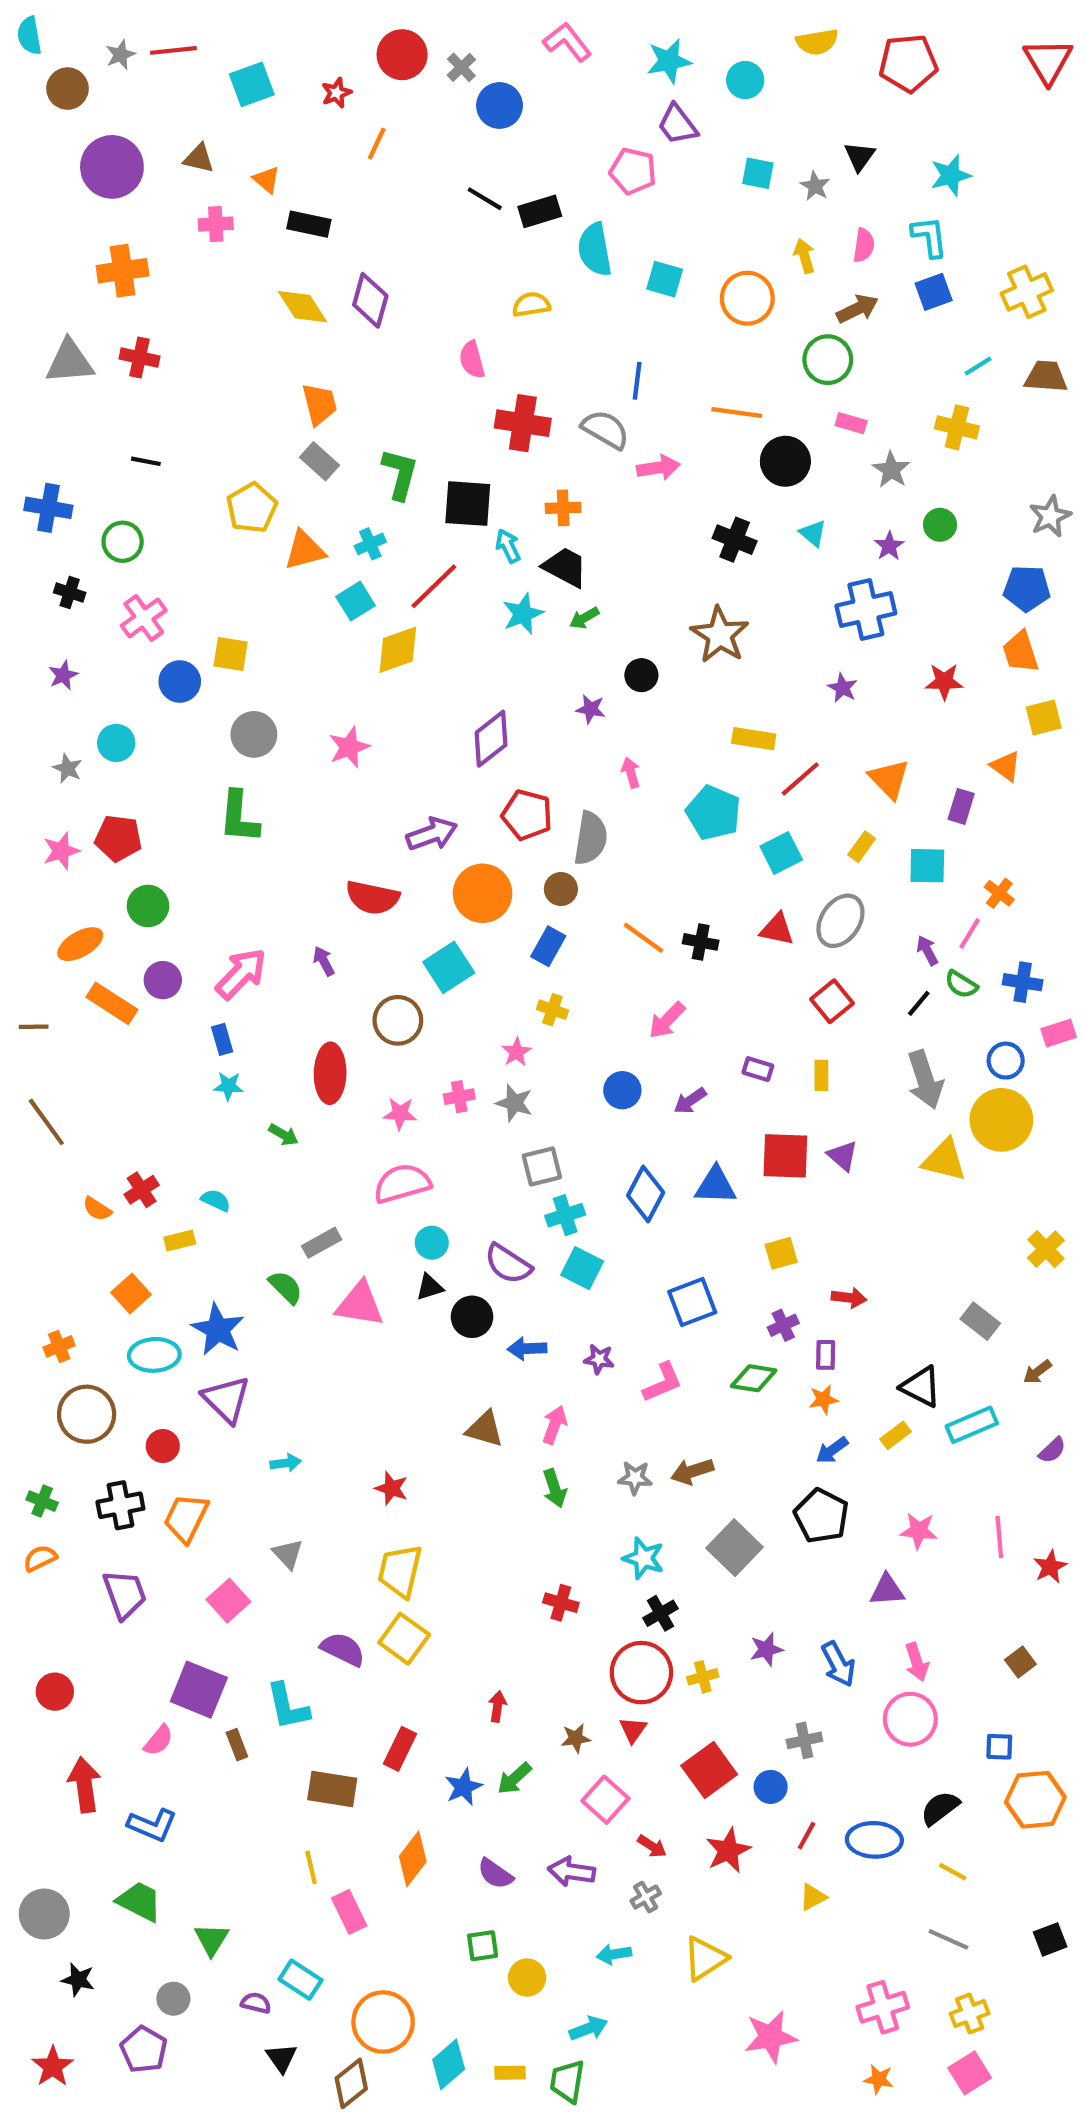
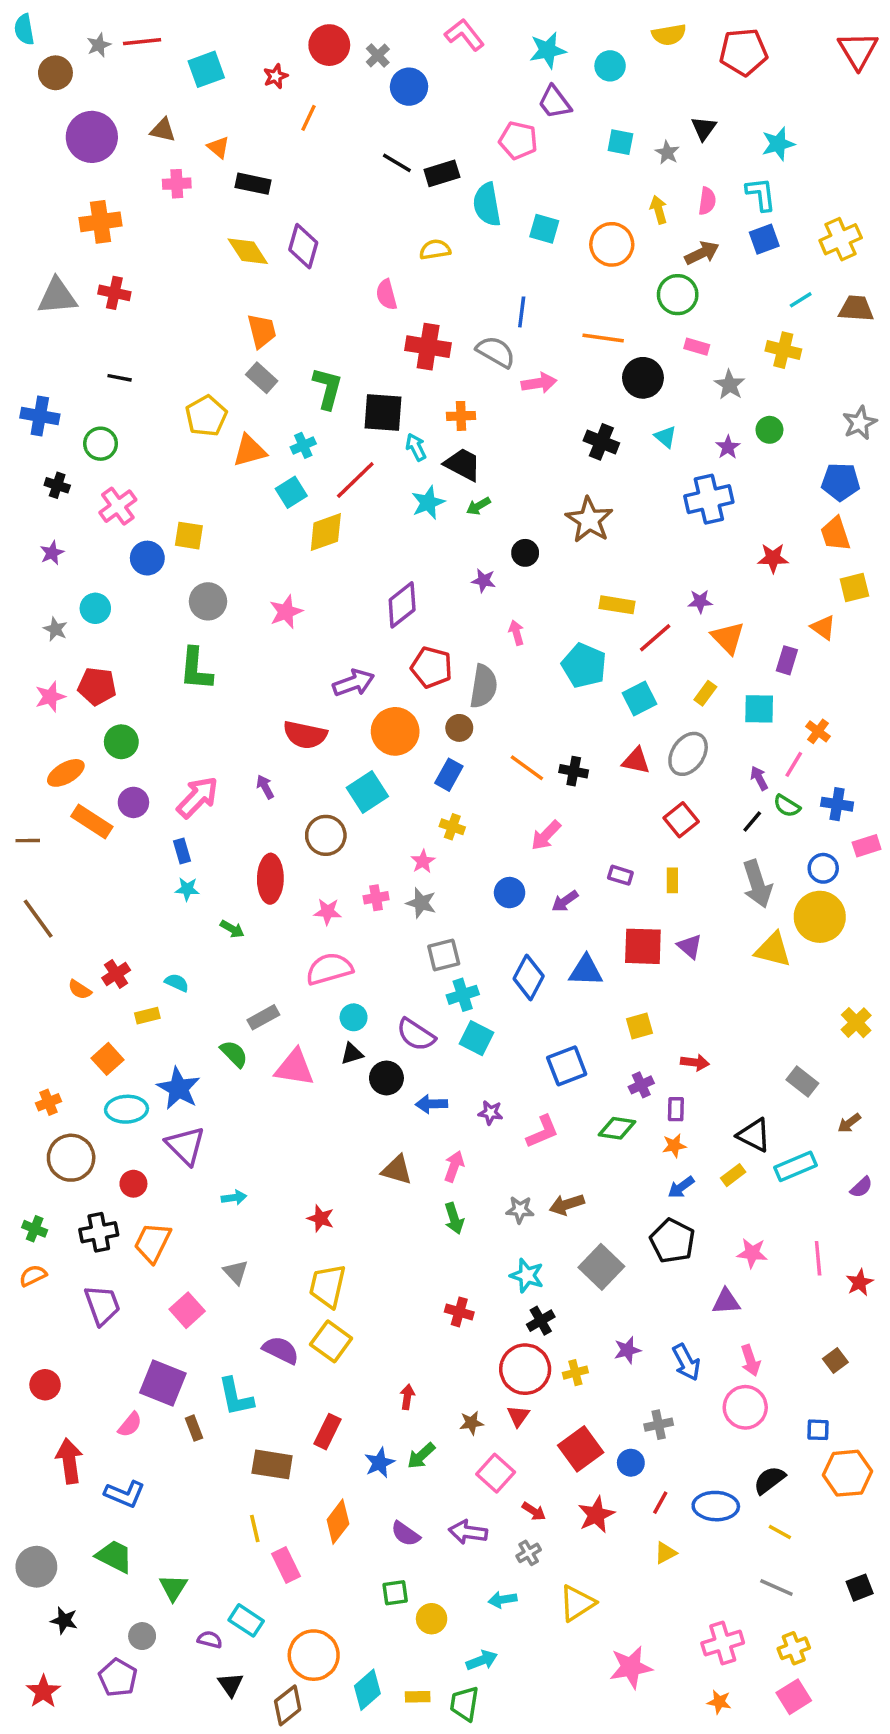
purple star: (843, 688) -> (700, 601), moved, turned -30

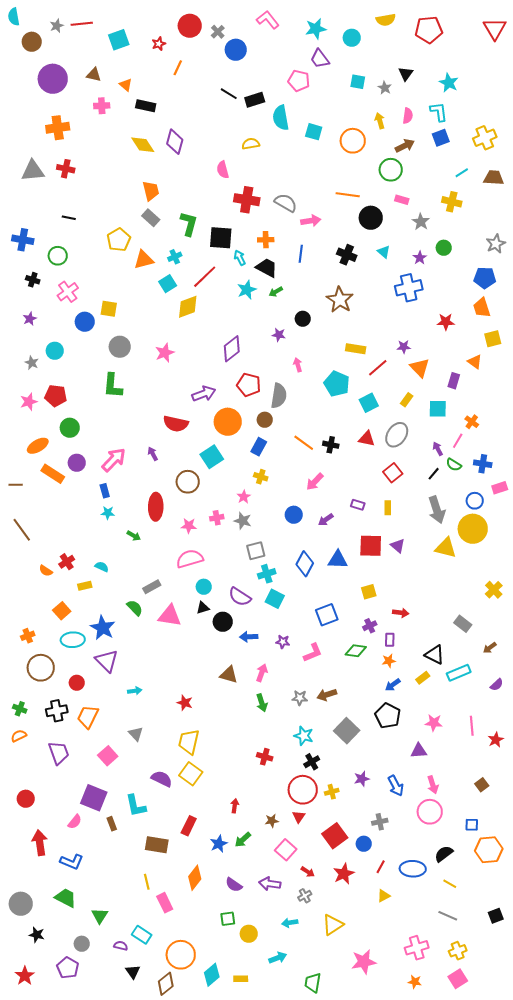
cyan star: (778, 144) -> (449, 83), turned -30
blue line: (522, 312) -> (301, 254), moved
green trapezoid: (464, 1704) -> (313, 983), moved

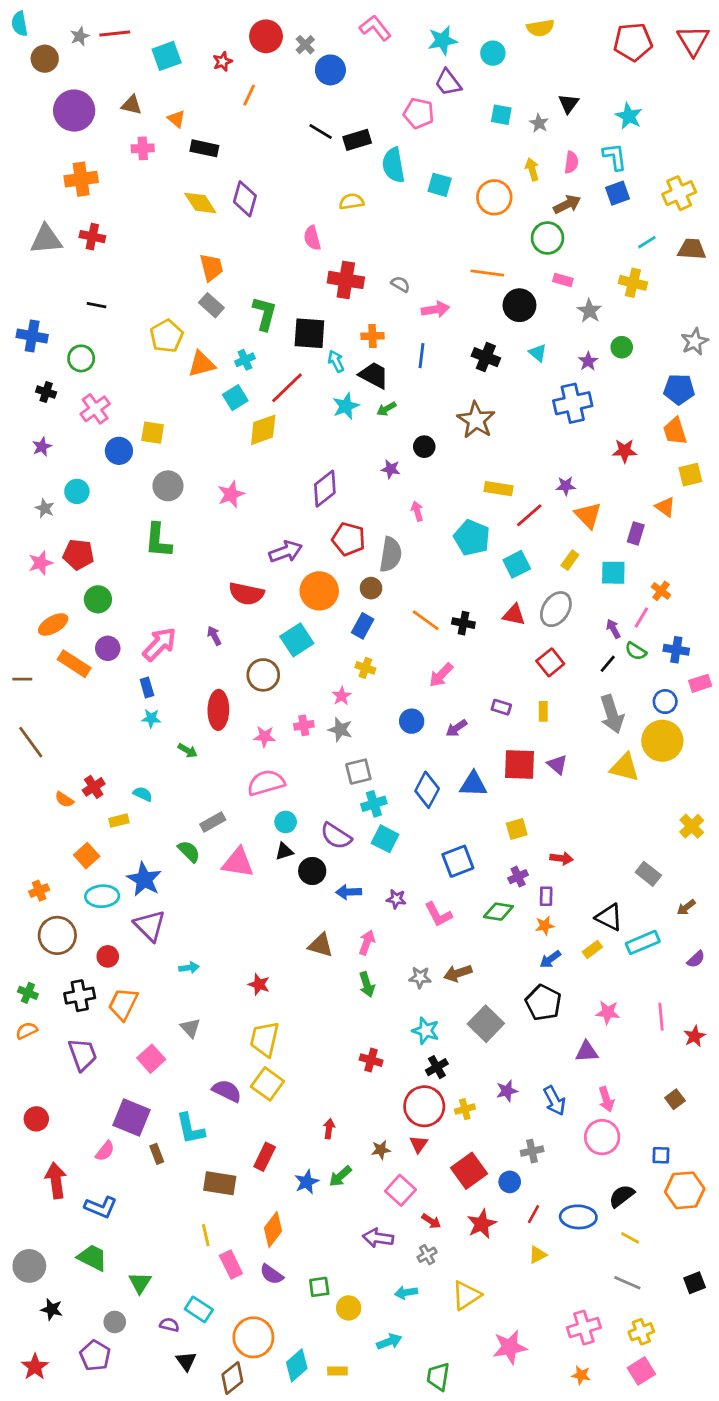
red pentagon: (429, 30) -> (633, 42), moved
gray semicircle: (286, 203) -> (400, 284), size x0.6
pink L-shape: (313, 653) -> (438, 914), turned 85
purple semicircle: (234, 885) -> (272, 1274), moved

